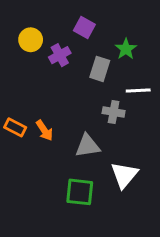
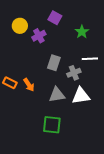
gray rectangle: (100, 69) -> (54, 63), moved
gray cross: (114, 112) -> (74, 73), turned -32
white triangle: (124, 175) -> (81, 96), moved, turned 42

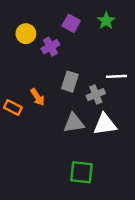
green star: (82, 32) -> (106, 21), moved
orange arrow: (29, 85) -> (38, 97), moved
green square: (52, 125) -> (82, 172), moved

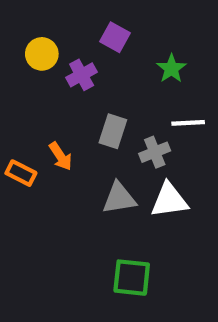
green star: (106, 21) -> (171, 69), moved

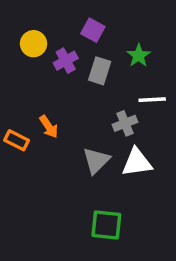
gray rectangle: (113, 131) -> (100, 71), moved
gray triangle: (119, 198) -> (96, 161), turned -36

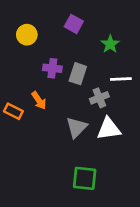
purple cross: (66, 61) -> (52, 68), moved, turned 36
gray rectangle: (100, 71) -> (78, 74), moved

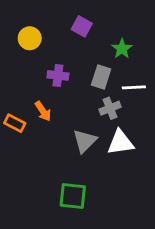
gray rectangle: (78, 74) -> (101, 77), moved
green square: (85, 178) -> (73, 196), moved

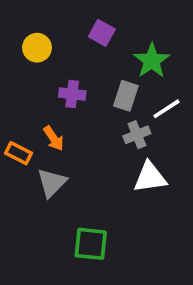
green star: (122, 49) -> (152, 61), size x1.4
white line: (134, 87) -> (167, 109), turned -30
gray triangle: (85, 141) -> (52, 183), moved

